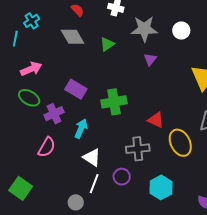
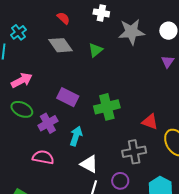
purple triangle: (150, 59) -> (168, 62), moved
pink semicircle: (47, 147) -> (43, 157), turned -105

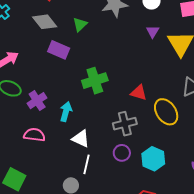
purple rectangle: (68, 97) -> (59, 50), moved
purple circle: (120, 181) -> (122, 153), moved

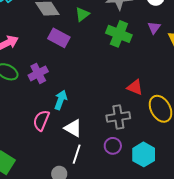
green cross: (95, 81) -> (119, 34), moved, turned 35
purple cross: (37, 101) -> (38, 73), moved
pink semicircle: (34, 135) -> (41, 120), moved, turned -80

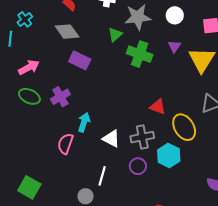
green triangle: (82, 14) -> (115, 35), moved
white triangle: (73, 128) -> (111, 139), moved
cyan hexagon: (144, 154) -> (169, 155), moved

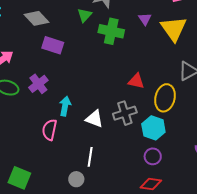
yellow ellipse: (184, 127) -> (165, 98), turned 52
purple circle: (138, 166) -> (153, 156), moved

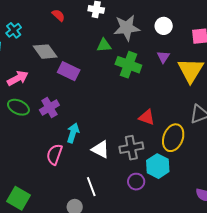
green triangle: (85, 15) -> (104, 45), turned 35
gray diamond: (37, 18) -> (45, 52), moved
purple circle: (153, 156) -> (136, 182), moved
white line: (90, 157) -> (91, 187), turned -36

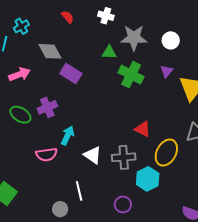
green ellipse: (18, 107) -> (20, 115), moved
pink semicircle: (54, 154) -> (47, 154), turned -125
purple circle: (136, 182) -> (123, 204), moved

